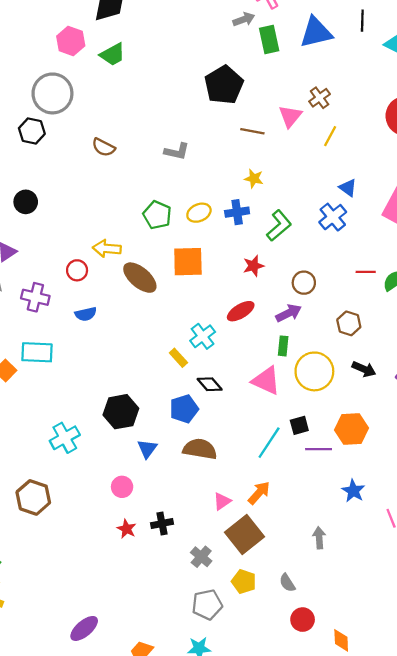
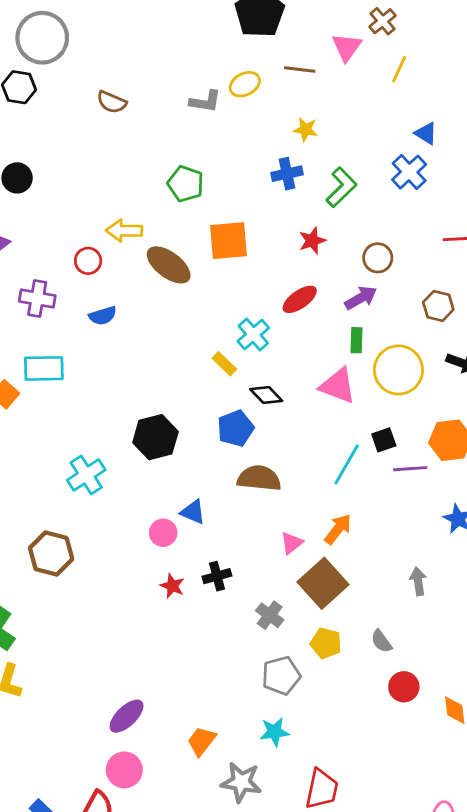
yellow ellipse: (199, 213) -> (245, 84), moved
blue triangle: (147, 449) -> (193, 512), moved, turned -40

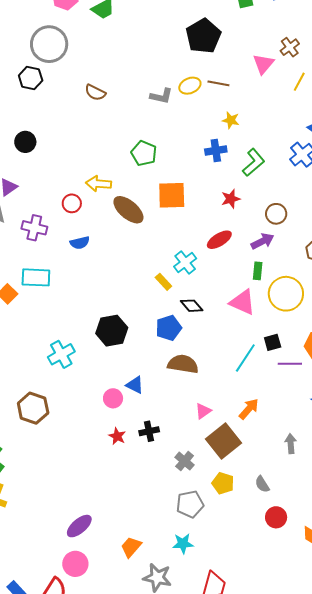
brown line: (300, 69) -> (218, 83), moved
orange arrow: (338, 529) -> (249, 409), moved

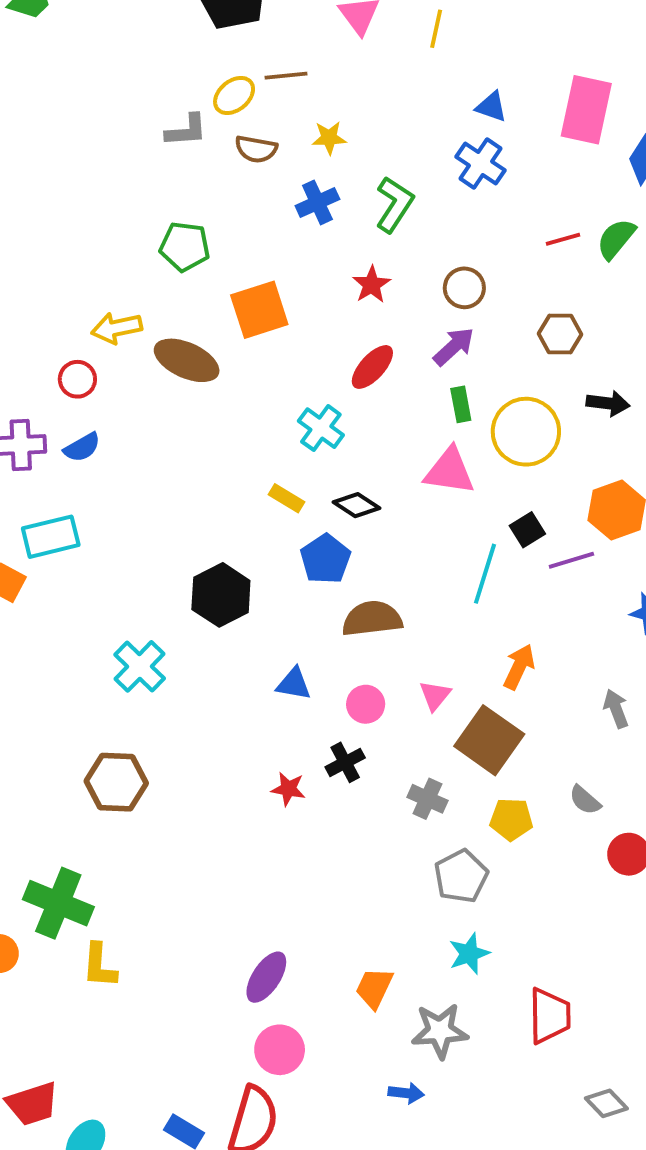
brown semicircle: (95, 92) -> (256, 149), moved
blue semicircle: (80, 243) -> (82, 447), moved
yellow rectangle: (163, 282) -> (287, 498), moved
pink circle: (113, 398) -> (366, 704), moved

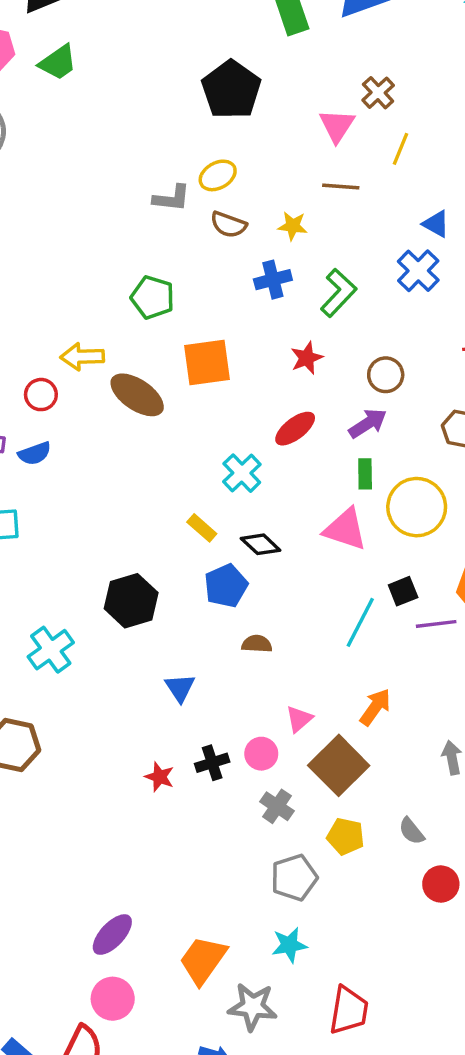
brown line: (286, 76) -> (341, 186), moved
brown semicircle: (372, 619) -> (257, 644), size x0.6
blue triangle: (294, 684) -> (180, 688), turned 36
pink circle: (366, 704) -> (261, 754), moved
orange trapezoid: (374, 988) -> (203, 960), size x1.4

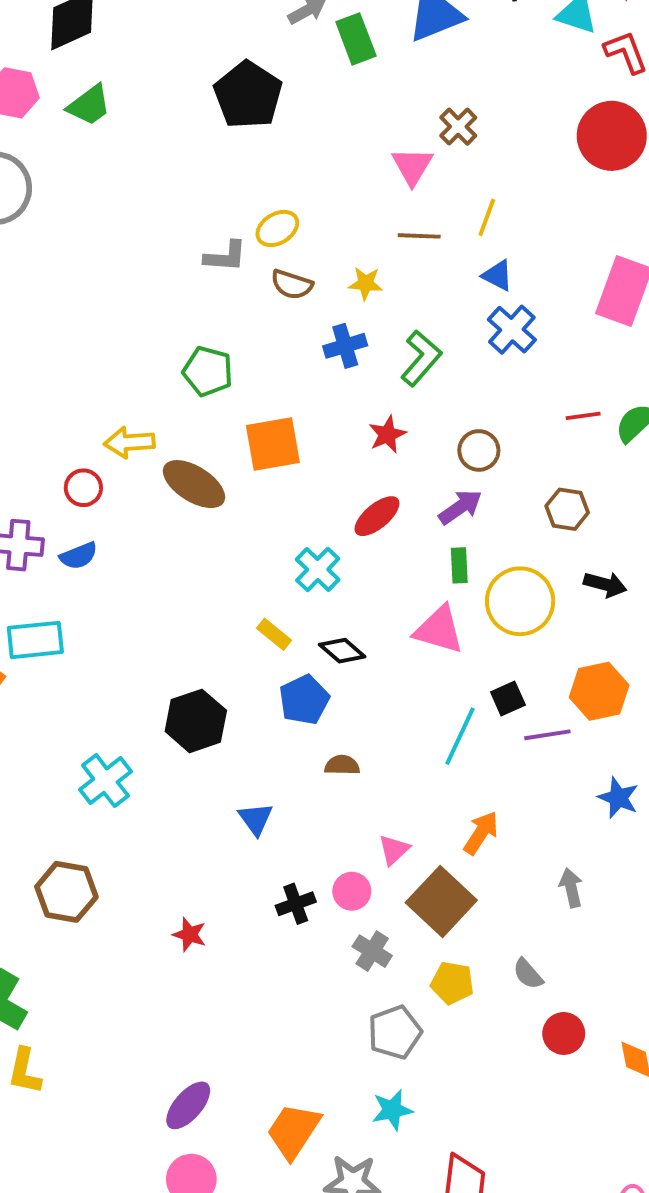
black pentagon: (231, 90) -> (248, 95), moved
yellow line: (401, 149) -> (487, 217), moved
blue triangle: (436, 224) -> (497, 275), moved
red star: (160, 777) -> (189, 935), moved

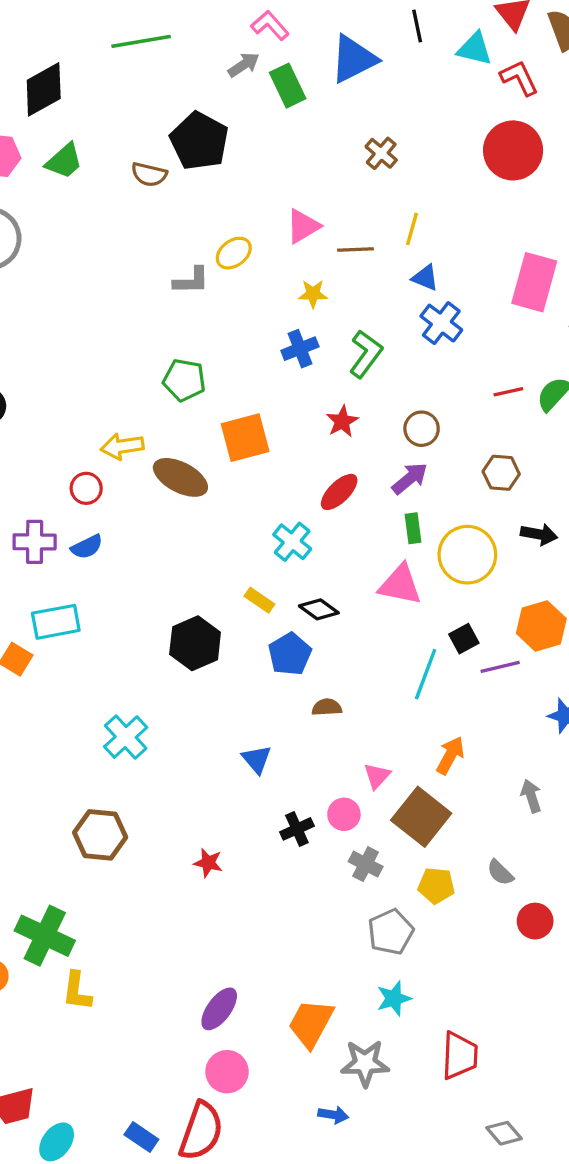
pink triangle: (412, 166) -> (303, 226), moved, turned 33
brown semicircle: (292, 285) -> (149, 174), moved
black hexagon: (196, 721) -> (195, 643), moved

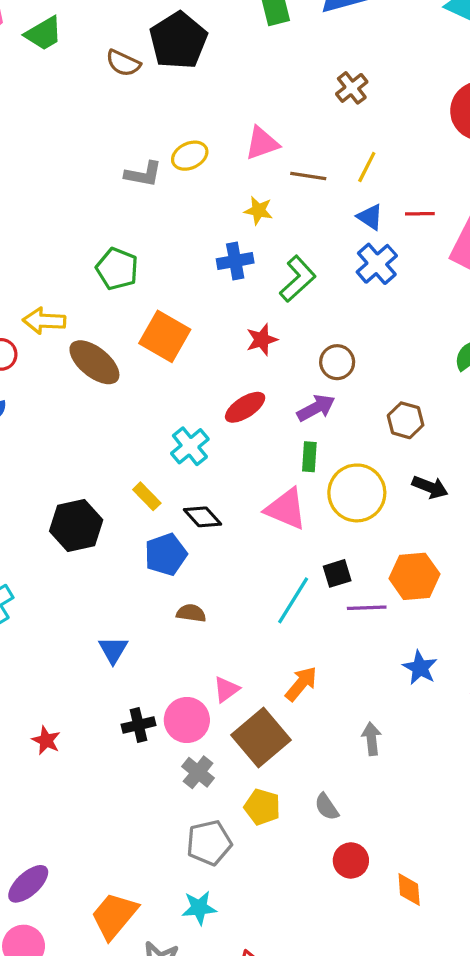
red line: (508, 392) -> (420, 214), moved
orange square: (245, 438) -> (165, 336), turned 33
pink circle: (344, 814) -> (187, 720), size x1.4

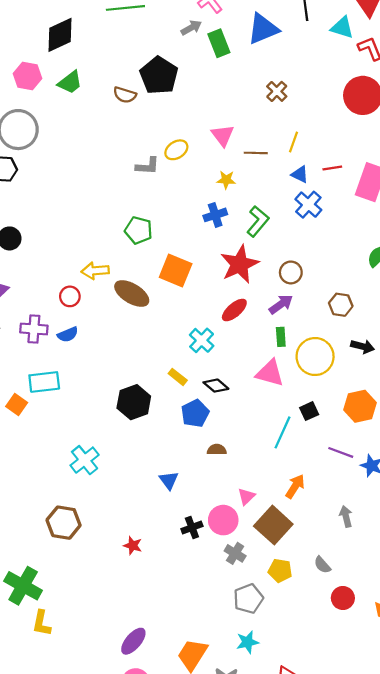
pink triangle: (262, 143) -> (223, 135), turned -40
red star: (262, 340) -> (240, 264), size x1.8
purple line: (367, 608) -> (341, 452), moved, turned 30

